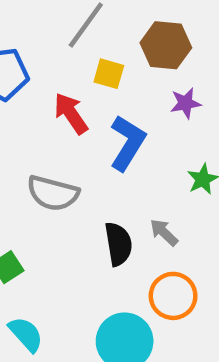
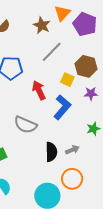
yellow square: (109, 74) -> (67, 80), moved
gray arrow: (164, 232) -> (72, 150), turned 104

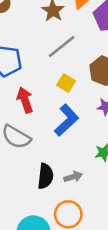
yellow square: (67, 80) -> (66, 83), moved
red arrow: (39, 90) -> (25, 100), moved

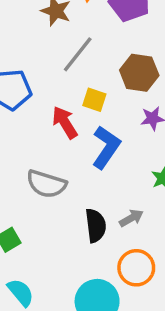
red arrow: (25, 100) -> (65, 122), moved

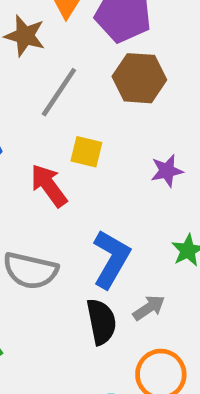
brown hexagon: (139, 73) -> (139, 78), moved
blue L-shape: (106, 147) -> (111, 259), moved

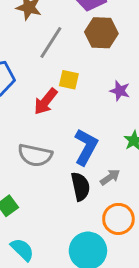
purple star: (167, 171) -> (120, 91), turned 30
red arrow: (49, 185) -> (46, 101), turned -104

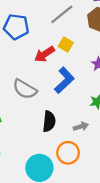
blue L-shape: (86, 147) -> (64, 80), moved
gray arrow: (110, 177) -> (81, 127), moved

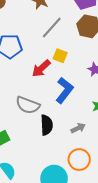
black semicircle: (49, 121) -> (47, 125), moved
gray arrow: (81, 127) -> (78, 128), moved

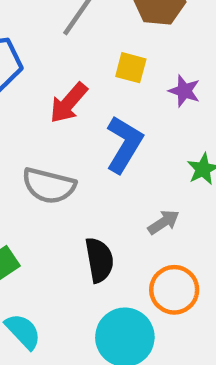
yellow square: (60, 56) -> (131, 68), moved
black semicircle: (47, 125) -> (99, 260), moved

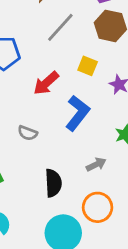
gray semicircle: (49, 186) -> (28, 133), size x0.6

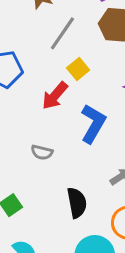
yellow square: (88, 66) -> (78, 69), moved, turned 36

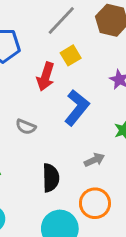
red arrow: (55, 96) -> (46, 77), turned -32

